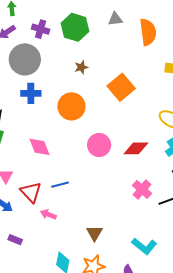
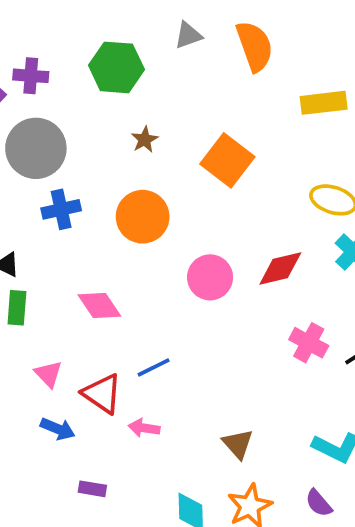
purple cross: (41, 29) -> (31, 76), moved

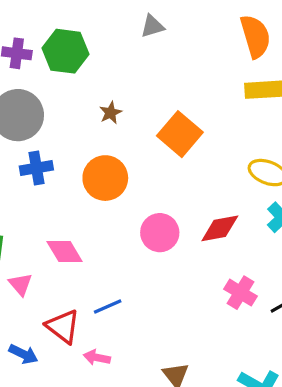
orange semicircle: (255, 46) -> (255, 36), moved
green hexagon: (116, 67) -> (66, 51), moved
pink triangle: (48, 374) -> (20, 284), moved

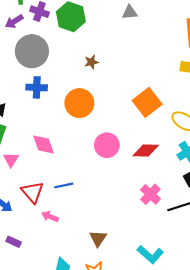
orange square: (180, 134) -> (147, 102), moved

